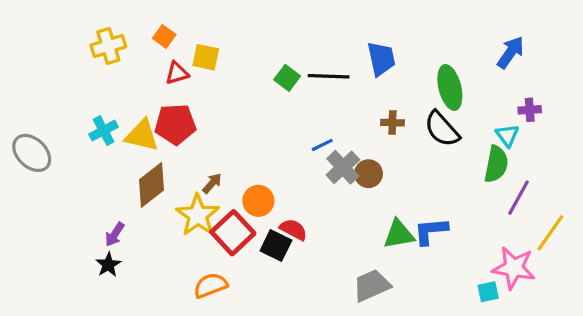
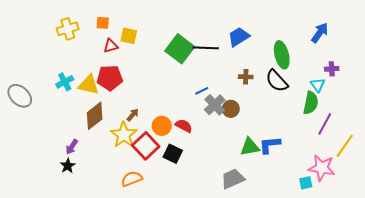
orange square: (164, 36) -> (103, 23), turned -32
blue trapezoid: (381, 59) -> (239, 37), turned -110
green square: (287, 78) -> (180, 49), size x1.8
red semicircle: (293, 230) -> (184, 126), moved

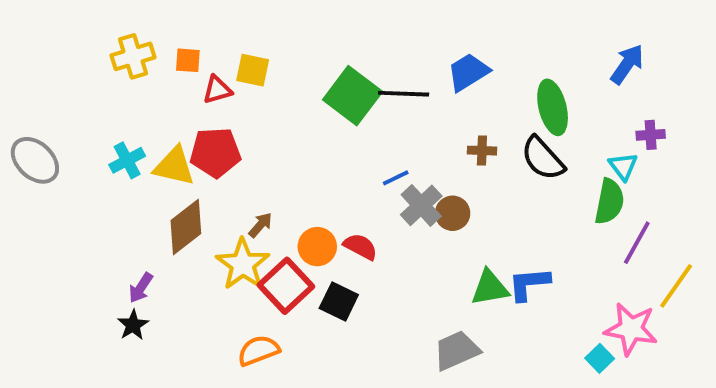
orange square: (103, 23) -> (188, 60), moved
gray ellipse: (20, 96) -> (35, 160), moved
cyan square: (306, 183) -> (600, 358), turned -32

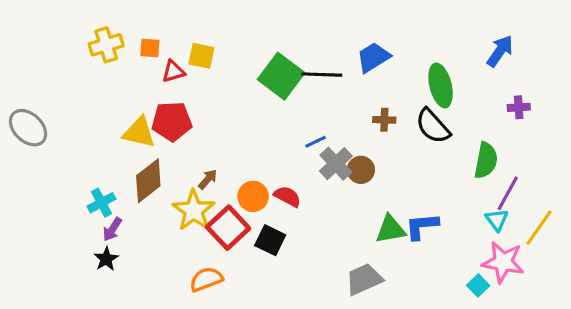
cyan cross: (127, 160) -> (101, 203), moved
cyan triangle: (623, 166) -> (497, 220), moved

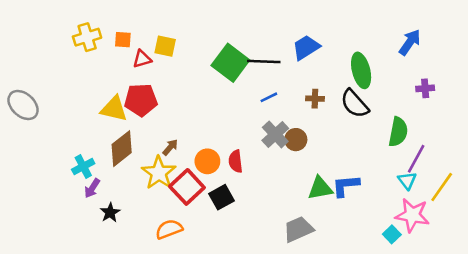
blue line: (316, 142) -> (269, 97), moved
red semicircle: (287, 196) -> (236, 161), turned -125
black square: (270, 240) -> (221, 197), turned 35
black star: (106, 259) -> (110, 213), moved

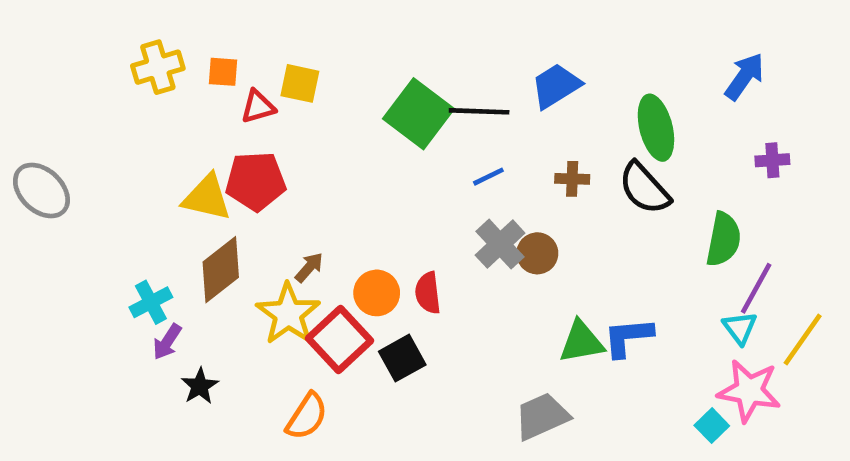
orange semicircle: (169, 229) -> (307, 416), turned 144

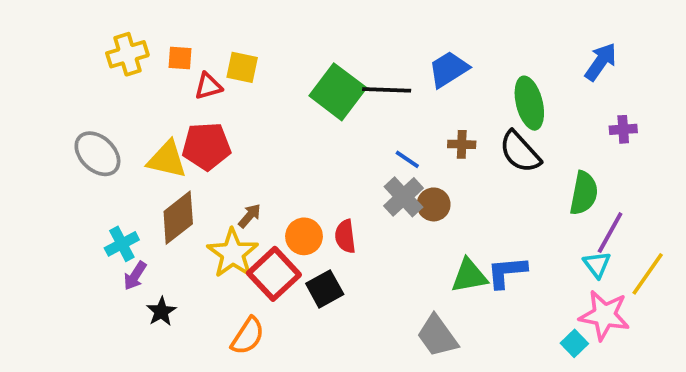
blue line: (488, 177) -> (407, 159), moved, turned 60
gray ellipse: (41, 191) -> (97, 154), moved
gray trapezoid: (542, 416) -> (437, 336), turned -102

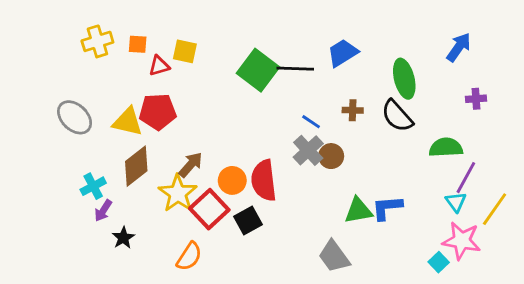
green semicircle: (584, 193) -> (446, 147), turned -104
brown arrow: (250, 216) -> (191, 165), size x1.4
red semicircle: (345, 236) -> (264, 180), size x1.6

